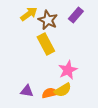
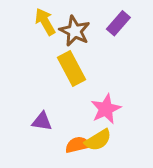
yellow arrow: (29, 14) -> (45, 22), turned -84
purple triangle: (27, 91) -> (42, 121), moved

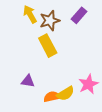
brown star: (75, 31) -> (50, 21), turned 30
pink star: (106, 109) -> (88, 84), moved

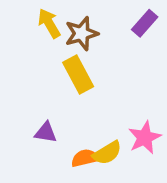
purple rectangle: (79, 15) -> (145, 23), moved

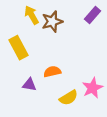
yellow rectangle: (78, 74) -> (19, 48), moved
orange semicircle: (85, 158) -> (52, 72), moved

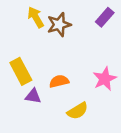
yellow rectangle: (19, 48) -> (21, 71), moved
pink star: (93, 88) -> (105, 79), moved

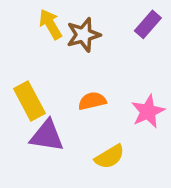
orange semicircle: (59, 81) -> (92, 101), moved
purple triangle: (33, 96) -> (47, 136), size x1.5

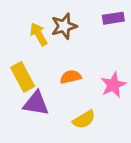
yellow arrow: (50, 24) -> (39, 34), moved
purple rectangle: (148, 24) -> (113, 18), turned 40

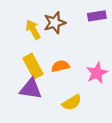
yellow rectangle: (23, 77) -> (33, 66), moved

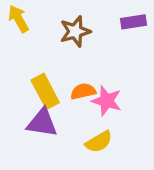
yellow arrow: (33, 30) -> (18, 19), moved
pink star: (97, 73) -> (107, 101), moved, turned -30

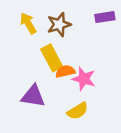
yellow arrow: (18, 19) -> (28, 23), moved
yellow rectangle: (45, 91) -> (52, 58), moved

